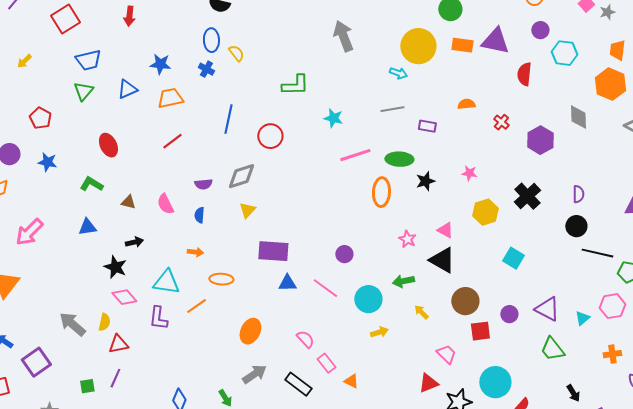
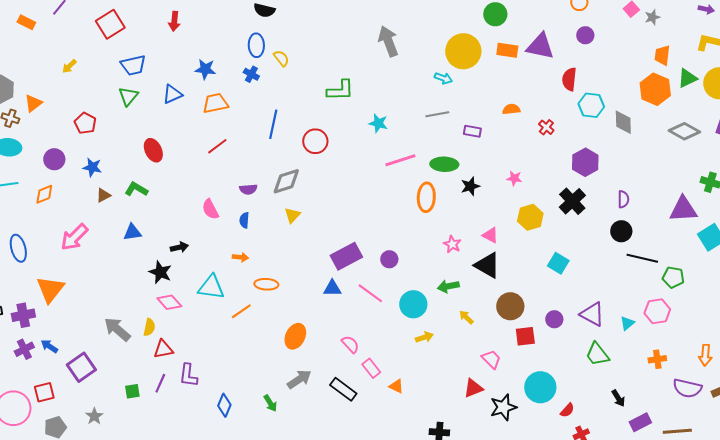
cyan hexagon: (564, 53) -> (591, 105), moved
purple hexagon: (540, 140) -> (585, 162), moved
brown triangle: (128, 202) -> (103, 195), moved, turned -42
purple rectangle: (273, 251) -> (346, 256), moved, turned -32
purple L-shape: (158, 318) -> (188, 375), moved

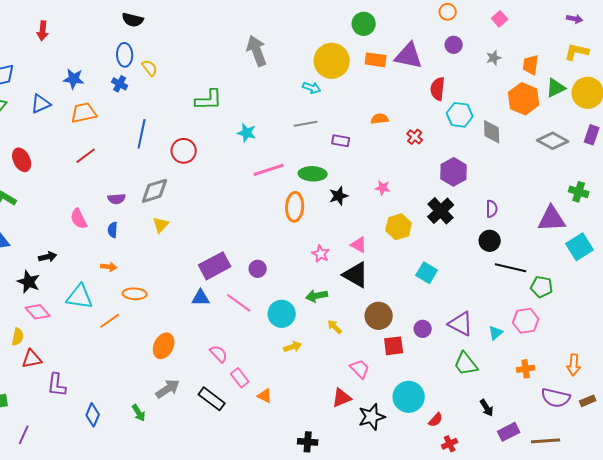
gray star: (652, 17) -> (494, 58), moved
purple line: (160, 383) -> (24, 435), moved

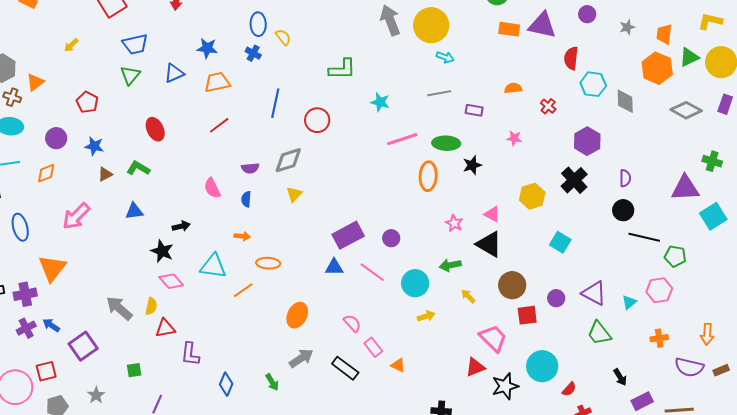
yellow circle: (332, 61) -> (431, 25), moved
pink star: (383, 188) -> (514, 138), moved
pink trapezoid: (360, 369) -> (493, 338), size x1.4

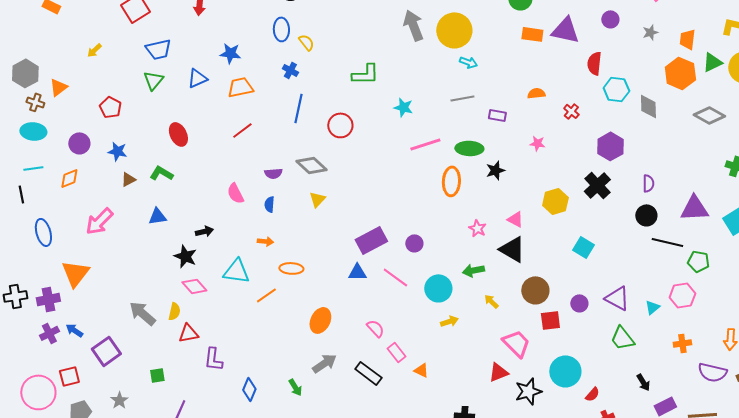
blue cross: (253, 53) -> (290, 70), moved
gray diamond: (288, 160) -> (311, 165), turned 60
purple triangle: (685, 188) -> (694, 208), moved

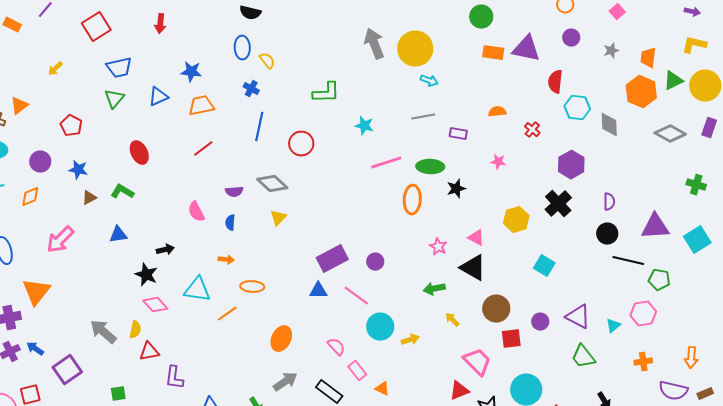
cyan circle: (438, 288) -> (380, 327), moved

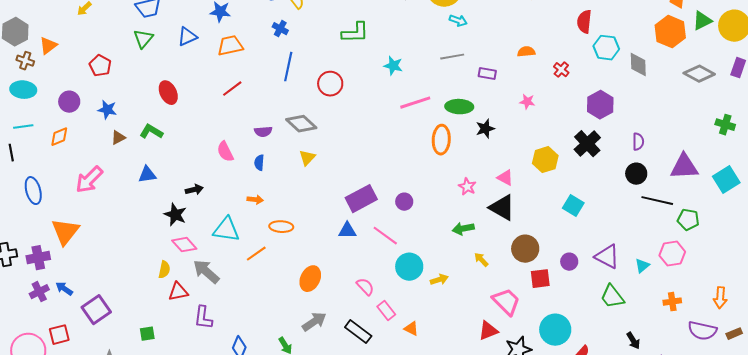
gray arrow: (103, 332) -> (206, 272), moved

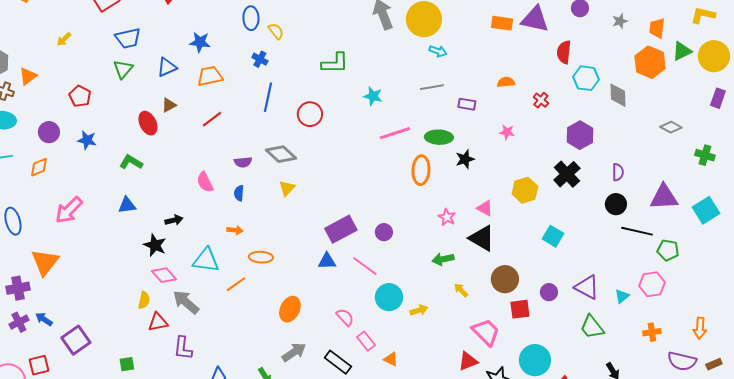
gray diamond: (699, 74) -> (671, 127), moved, size x0.7
brown triangle: (118, 138) -> (169, 105), moved

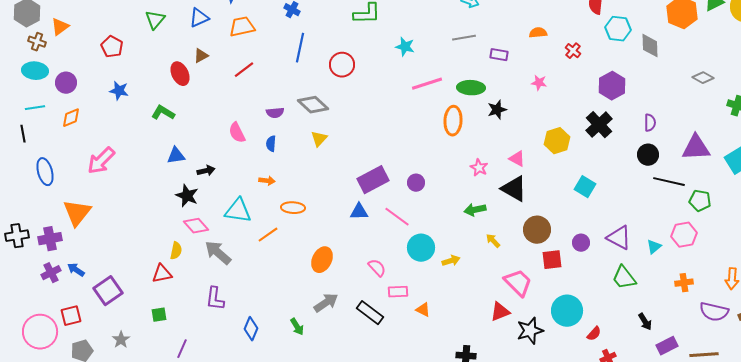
purple circle: (49, 132) -> (66, 83), moved
blue triangle: (127, 205) -> (176, 156), moved
red triangle: (158, 322) -> (162, 274), moved
pink rectangle: (366, 341) -> (398, 292), turned -54

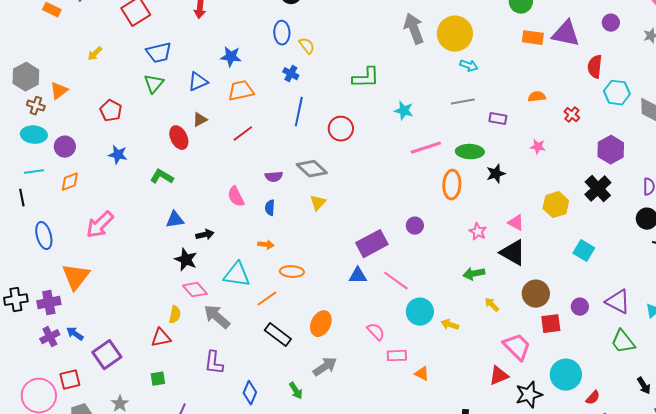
purple circle: (416, 183) -> (415, 226), moved
yellow arrow: (451, 261) -> (450, 325), turned -144
black rectangle: (370, 313) -> (278, 335), moved

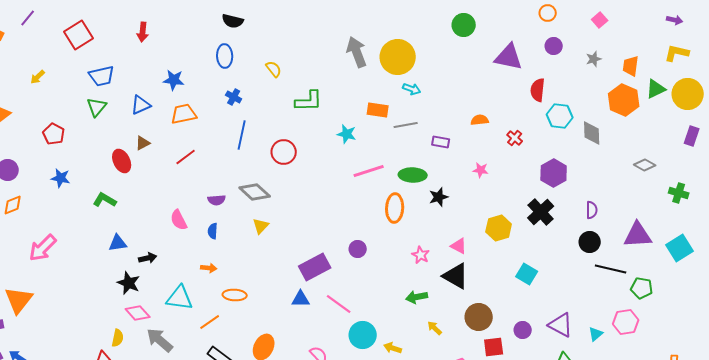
orange rectangle: (533, 38) -> (378, 110), moved
yellow semicircle: (307, 46) -> (274, 69), moved

